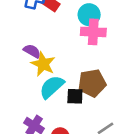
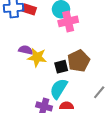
cyan semicircle: (52, 87) -> (59, 89), moved
black square: (75, 96) -> (61, 67), moved

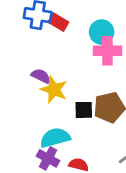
cyan semicircle: (59, 89) -> (55, 138), moved, turned 30

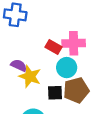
red rectangle: (58, 22) -> (54, 47), moved
cyan circle: (102, 32) -> (67, 68), moved

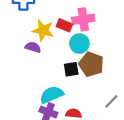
yellow star: (30, 76) -> (43, 30), moved
brown pentagon: (76, 90) -> (91, 64), turned -30

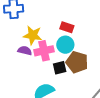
pink cross: (83, 19) -> (44, 51), moved
red rectangle: (64, 25) -> (67, 27), moved

